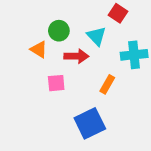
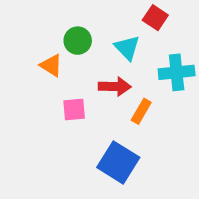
red arrow: (76, 56) -> (115, 86), moved
blue square: (90, 123) -> (118, 162), turned -32

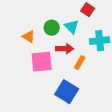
green circle: (78, 41) -> (52, 28), moved
pink square: (74, 109) -> (42, 62), size x1.6

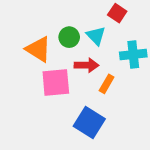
orange triangle: (29, 37) -> (38, 49), size x1.5

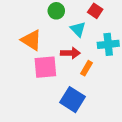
green circle: (69, 37) -> (56, 11), moved

